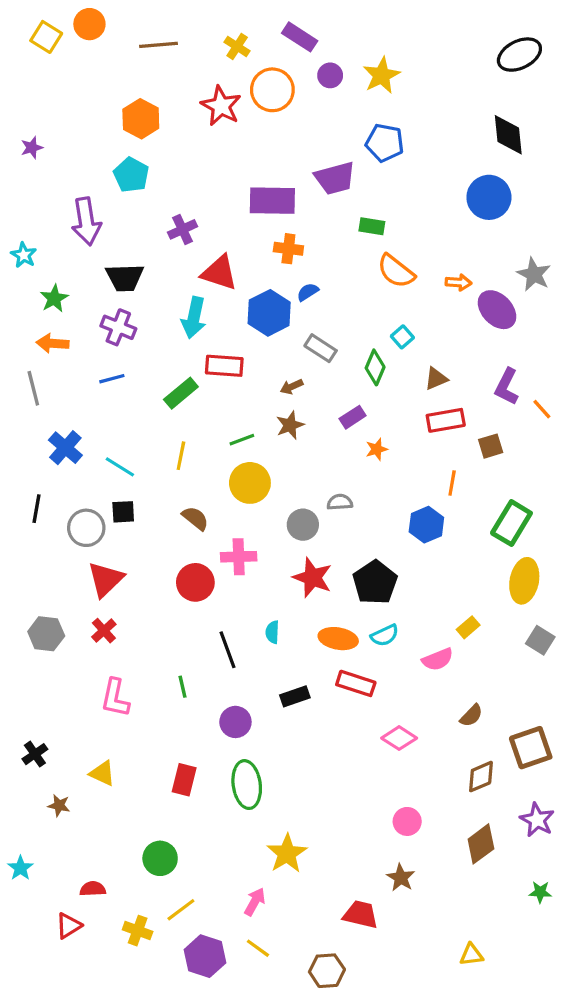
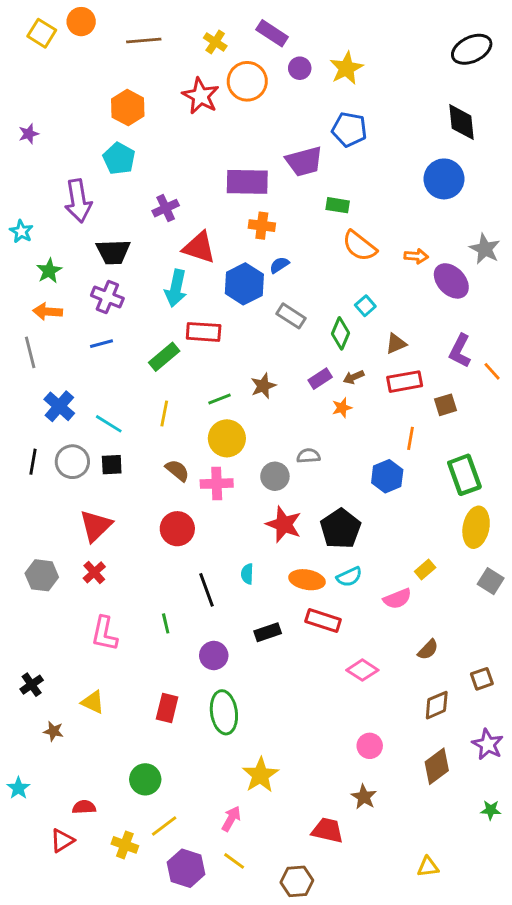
brown arrow: (292, 387) -> (354, 377), moved
green rectangle: (511, 523) -> (464, 475), turned -51
gray circle: (86, 528) -> (72, 462), moved
pink cross: (239, 557) -> (217, 484), moved
brown square: (531, 748) -> (482, 679), size x0.6

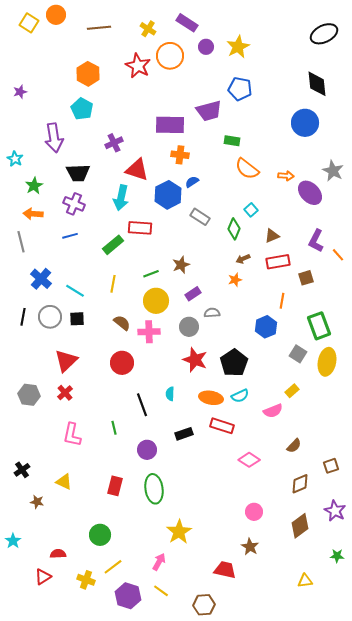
purple rectangle: (320, 379) -> (193, 294), moved
gray square: (491, 581) -> (298, 354), moved
yellow triangle: (428, 867) -> (305, 581), moved

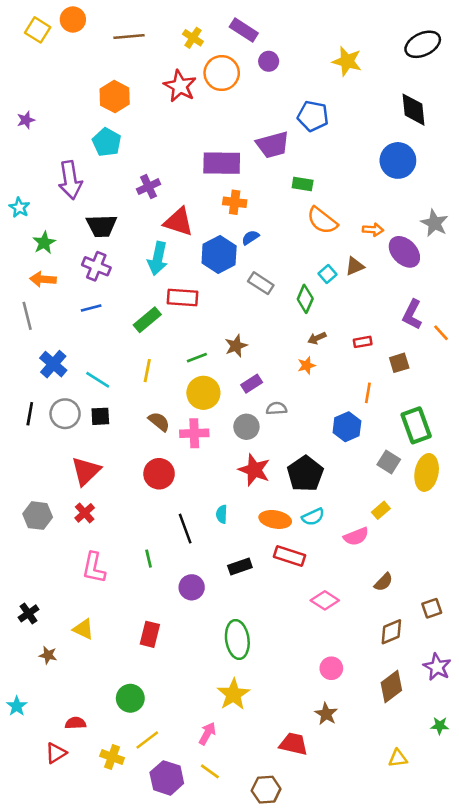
yellow star: (238, 47) -> (347, 61), moved, turned -30
brown triangle: (272, 236) -> (355, 266), moved
red rectangle: (278, 262) -> (363, 342), size x0.6
green ellipse: (154, 489) -> (237, 640), moved

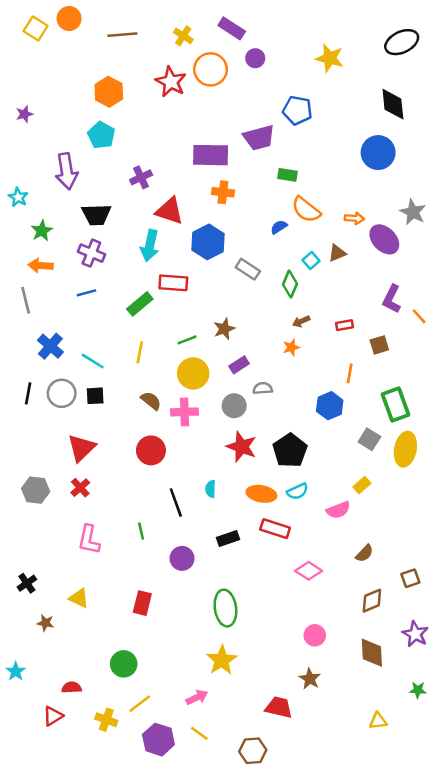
blue semicircle: (250, 237) -> (279, 227), moved
brown diamond: (391, 687) -> (372, 653), turned -56
pink arrow: (207, 734) -> (197, 697), turned 35

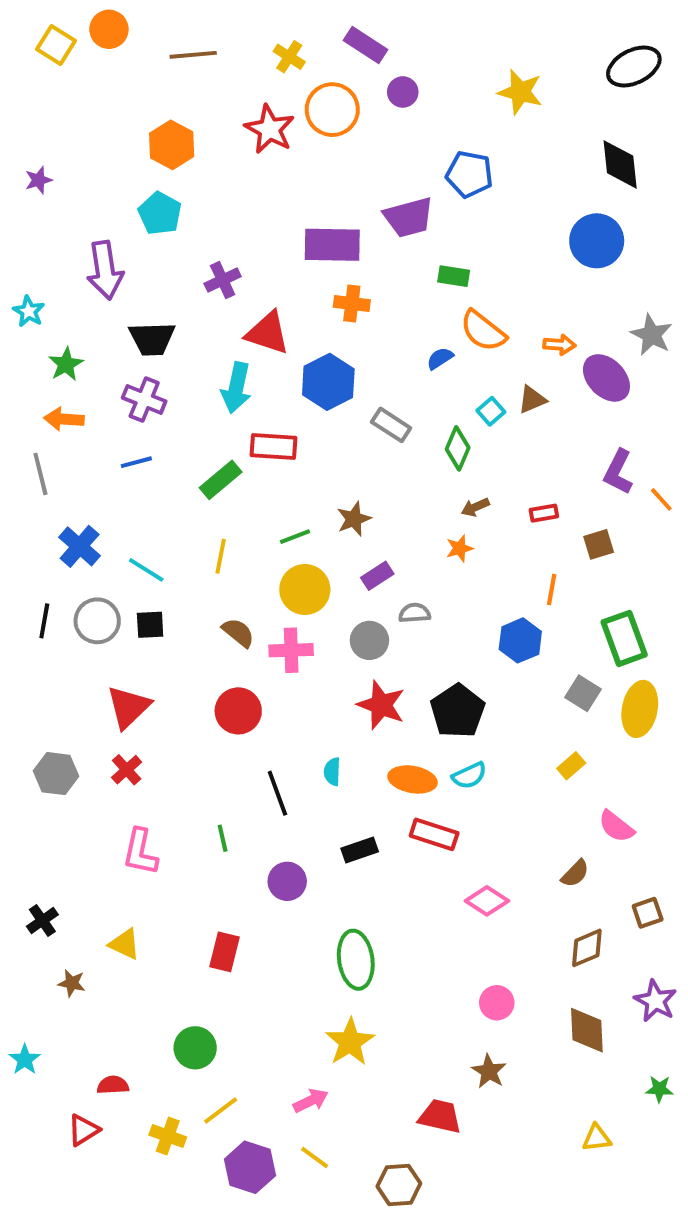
pink semicircle: (338, 510) -> (616, 826), moved, turned 60

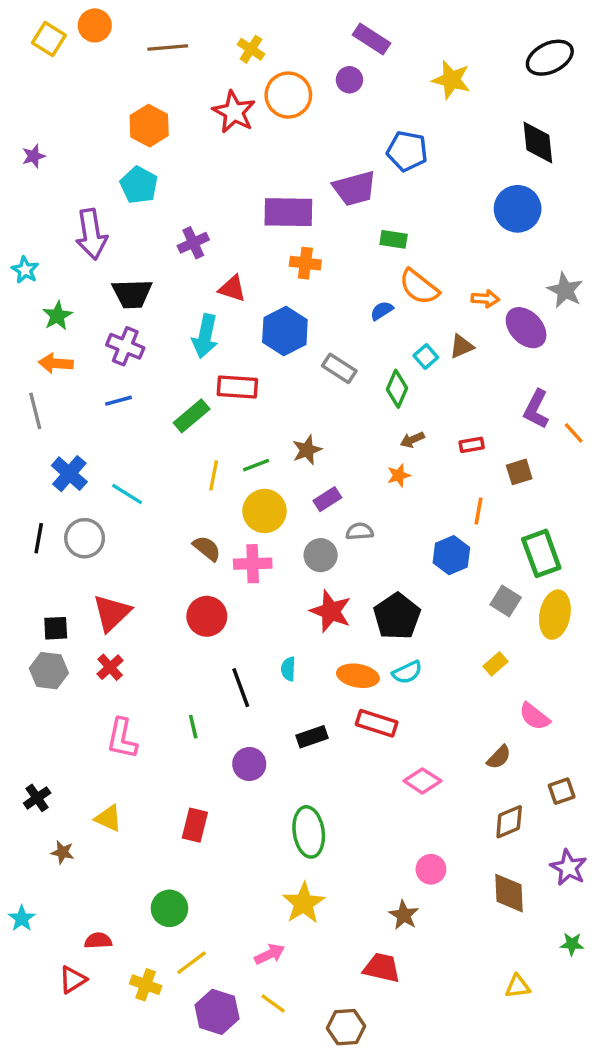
purple rectangle: (366, 45) -> (372, 39), moved
red triangle: (268, 333) -> (232, 289), size x0.7
yellow line: (221, 556) -> (214, 475), moved
black square: (150, 625) -> (56, 628), moved
brown star: (489, 1071) -> (404, 915), moved

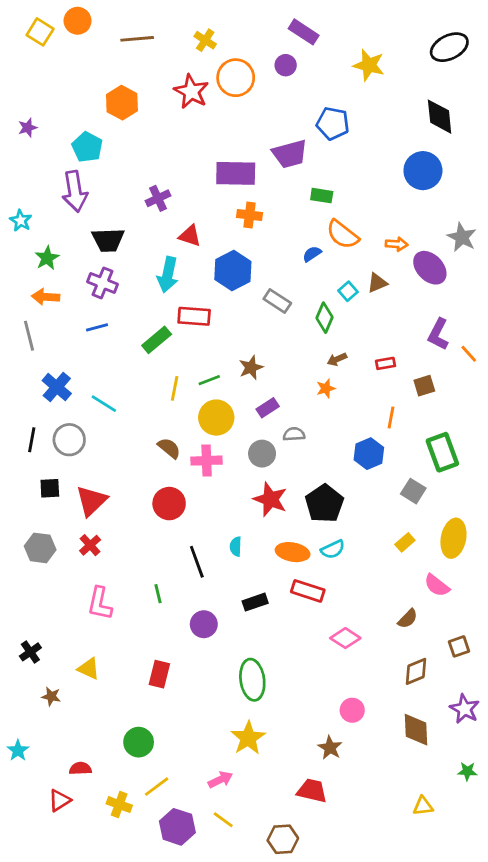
cyan pentagon: (139, 185) -> (87, 147), moved
yellow ellipse: (555, 615) -> (453, 538), moved
black square: (56, 628) -> (50, 488), moved

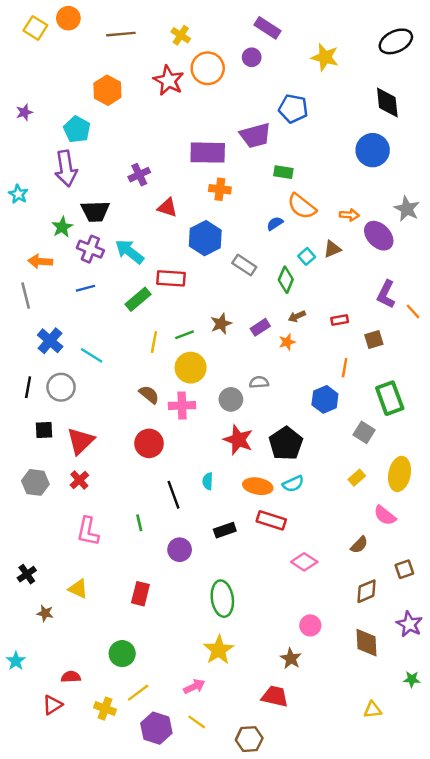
green star: (47, 258) -> (62, 227), moved
cyan arrow: (168, 275) -> (129, 252), moved, turned 116
purple rectangle: (268, 408) -> (260, 327), moved

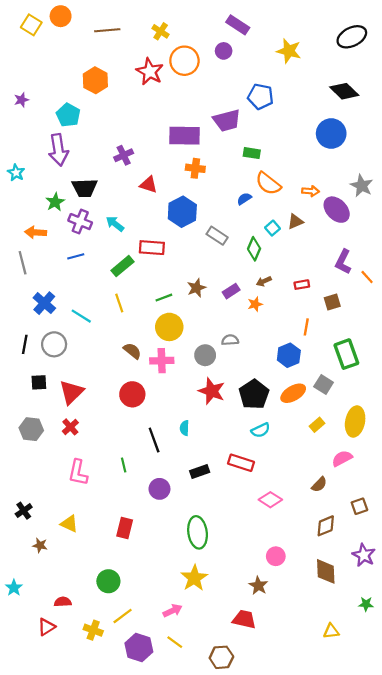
black diamond: (387, 102) -> (344, 91), turned -40
cyan arrow: (129, 252) -> (115, 224), size x0.7
yellow line: (154, 342) -> (119, 303), moved, turned -30
orange ellipse: (258, 486) -> (293, 393), moved, turned -40
pink semicircle: (385, 515) -> (342, 458), turned 114

